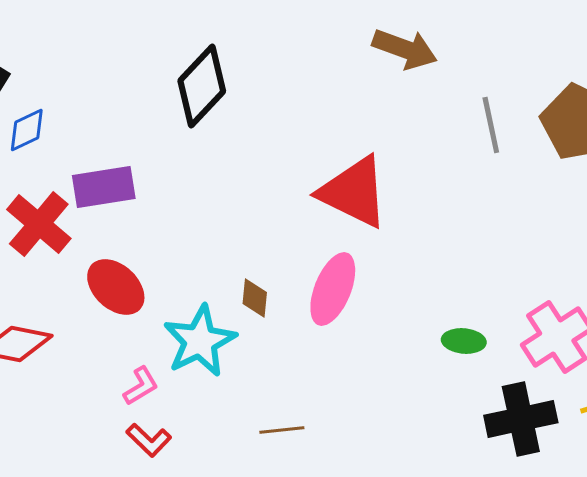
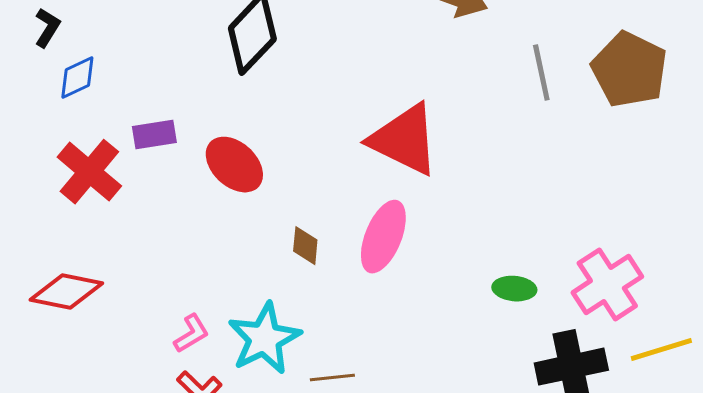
purple rectangle: (104, 187) -> (154, 135), size x0.7
red ellipse: (116, 287) -> (234, 165), moved
cyan star: (200, 341) -> (264, 339), moved

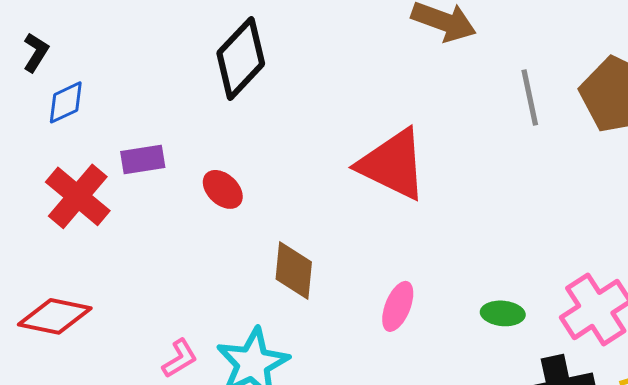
red ellipse: (234, 165) -> (223, 189), size x0.7
pink ellipse: (383, 237) -> (398, 306), moved, size x0.7
brown diamond: (305, 246) -> (294, 270), size x1.5

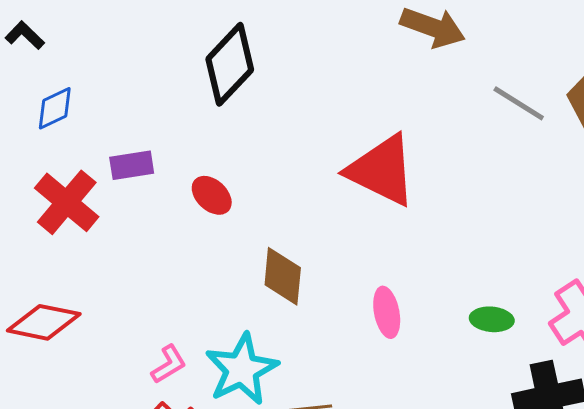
black L-shape: (36, 52) -> (25, 35), moved, turned -78
gray line: (530, 97) -> (519, 103), turned -46
pink ellipse: (398, 306) -> (387, 312), turned -33

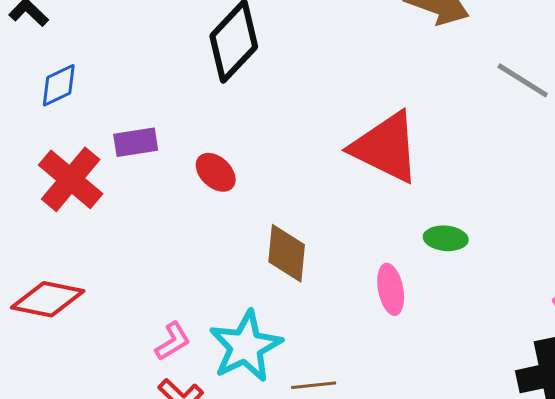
green ellipse: (492, 319) -> (446, 238), moved

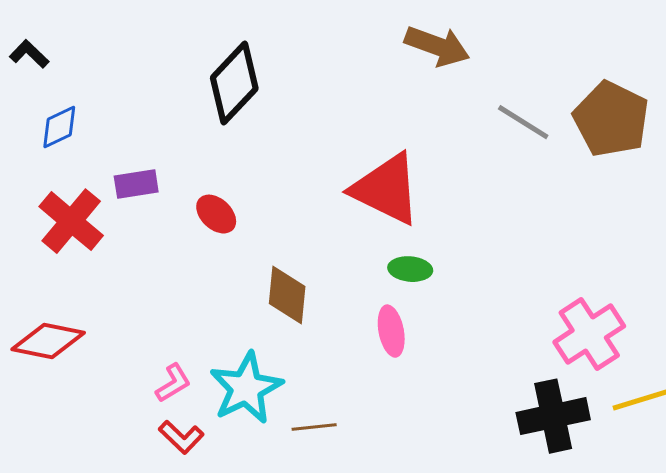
green ellipse: (446, 238) -> (410, 269), moved

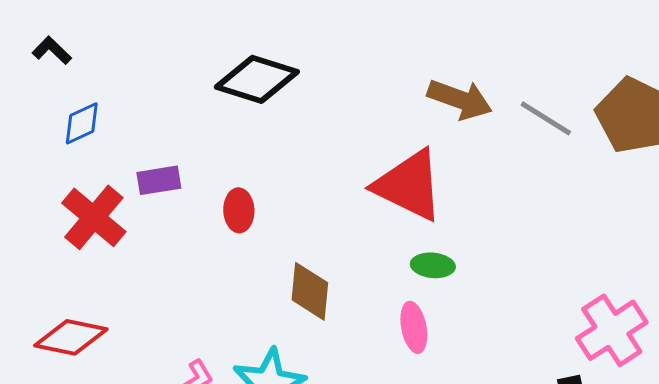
brown arrow: (437, 46) -> (460, 99), moved
black diamond: (234, 83) -> (257, 79), turned 64
red ellipse: (216, 214) -> (239, 210), turned 45

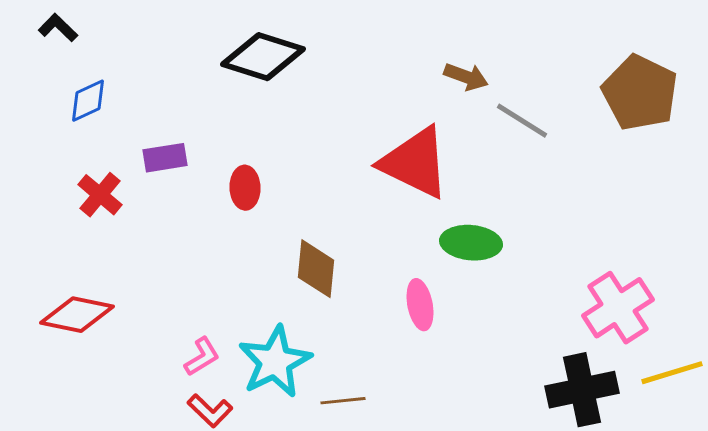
brown arrow: (460, 99) -> (466, 77), size x0.7
gray line: (546, 118) -> (522, 121), moved
red cross: (94, 217) -> (100, 195), size x0.7
green ellipse: (433, 265) -> (471, 243), moved, size x1.4

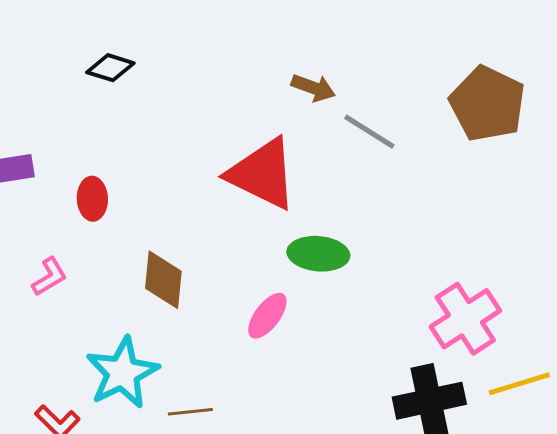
black diamond: (263, 57) -> (110, 68), size x0.6
pink ellipse: (420, 305) -> (267, 316), turned 48
pink L-shape: (202, 357) -> (49, 277), moved

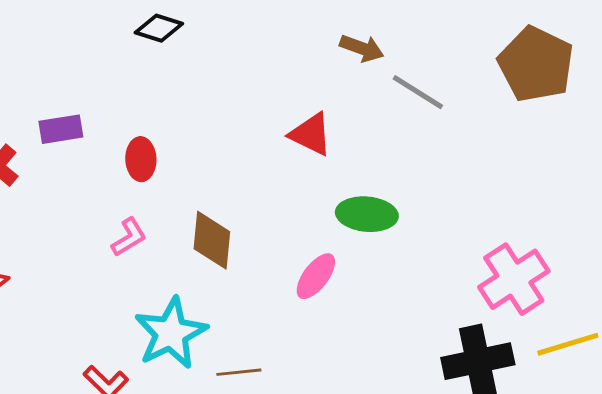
red triangle: (262, 174) -> (311, 134), size x0.6
pink L-shape: (49, 277) -> (129, 237), moved

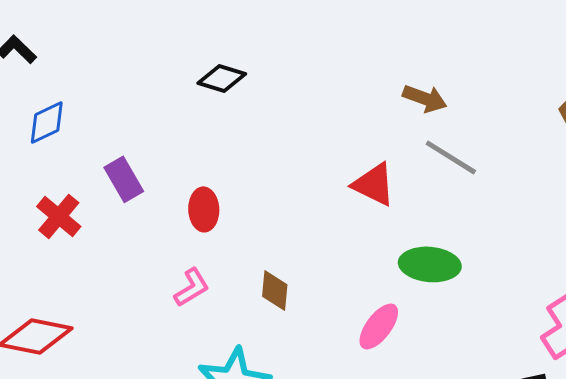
gray line: (418, 92) -> (451, 157), moved
purple rectangle: (61, 129) -> (124, 179), turned 69
brown diamond: (212, 240) -> (275, 290), size x0.7

